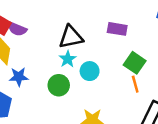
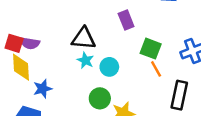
purple rectangle: (117, 29) -> (126, 20), turned 72
black triangle: (71, 37) -> (84, 38), turned 30
green circle: (59, 85) -> (100, 98), moved

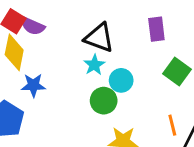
orange line: (156, 69) -> (172, 125), moved
green circle: (100, 98) -> (104, 101), moved

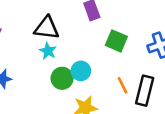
cyan circle: (121, 80) -> (81, 71), moved

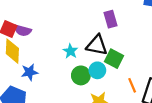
black triangle: (47, 28) -> (97, 45), moved
green square: (116, 41) -> (114, 59), moved

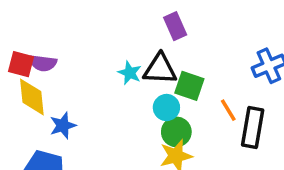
cyan star: (70, 51) -> (130, 73), moved
green circle: (81, 75) -> (176, 132), moved
orange line: (132, 85) -> (228, 110), moved

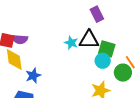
cyan circle: (166, 108) -> (103, 61), moved
green circle: (176, 132) -> (123, 73), moved

